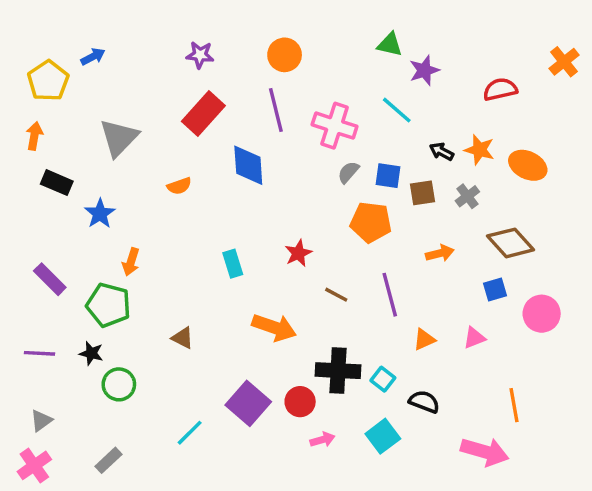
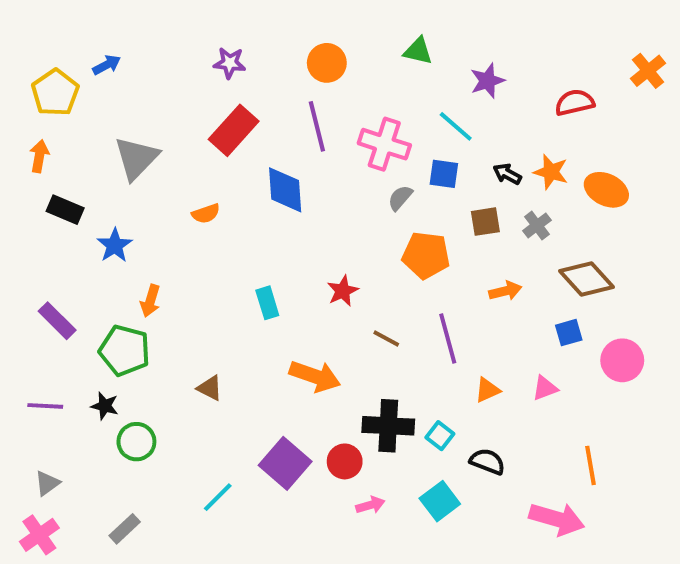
green triangle: (390, 44) -> (418, 51), moved
blue square: (388, 176) -> (444, 174), moved

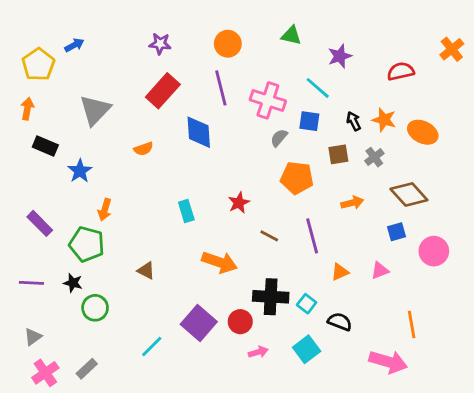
black arrow: (507, 174) -> (354, 121), turned 36
pink cross: (39, 535) -> (45, 373), moved

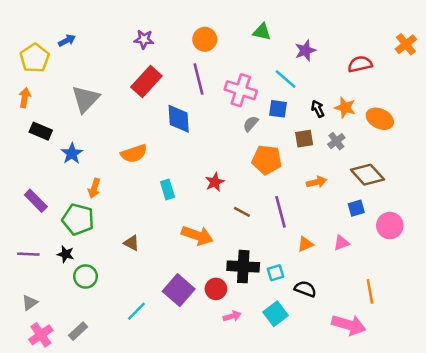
orange semicircle: (143, 149) -> (134, 154), moved, size x1.5
cyan square: (307, 304) -> (276, 273), turned 35

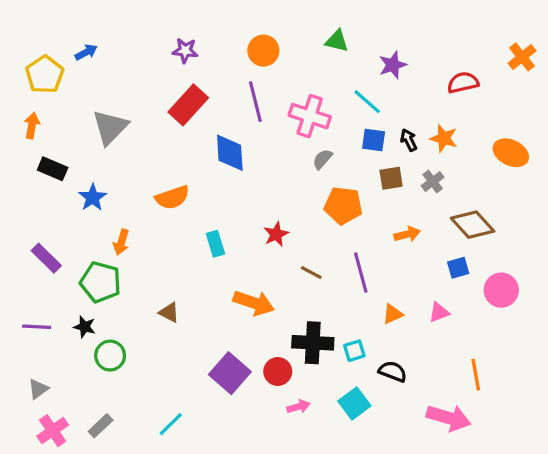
blue square: (278, 109) -> (374, 140), moved
orange ellipse: (380, 119) -> (511, 153), moved
cyan line: (136, 311) -> (171, 424), moved

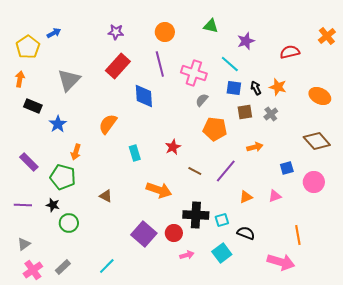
orange semicircle: (172, 197) -> (108, 124), turned 145
brown diamond: (473, 225) -> (317, 141), moved
purple line: (361, 273) -> (226, 171), turned 55

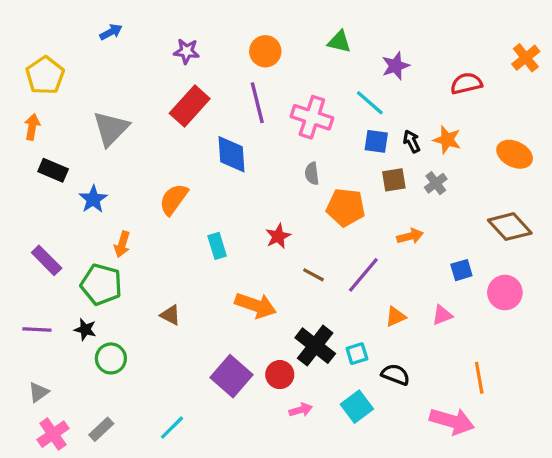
blue arrow: (54, 33) -> (111, 32), moved
gray semicircle: (202, 100) -> (312, 174), moved, turned -48
black cross: (196, 215) -> (315, 346), turned 35

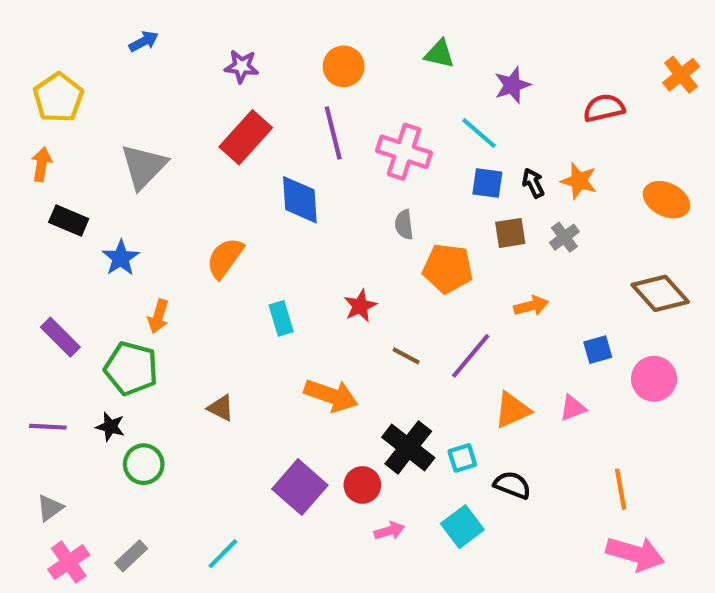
orange triangle: (396, 317) -> (512, 410), size x1.4
pink arrow: (452, 421) -> (635, 554), moved

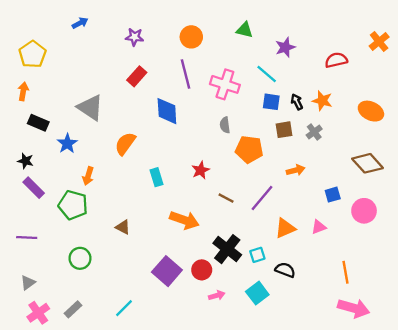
red rectangle: (246, 137) -> (137, 76), size x0.7
gray triangle: (144, 166) -> (90, 108), moved, turned -40
black star: (110, 427) -> (25, 161), moved

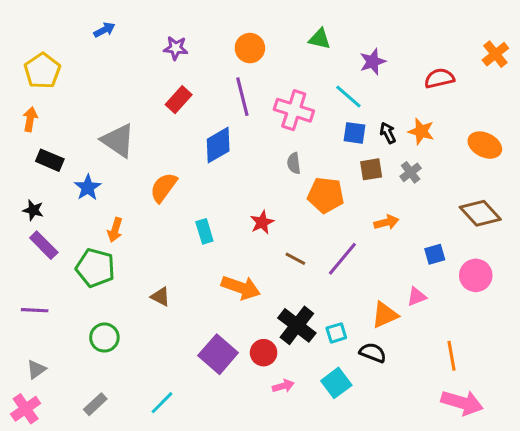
blue diamond: (167, 111) -> (218, 145), turned 64
orange triangle: (285, 228) -> (385, 315), moved
pink cross: (38, 313) -> (26, 409), moved

